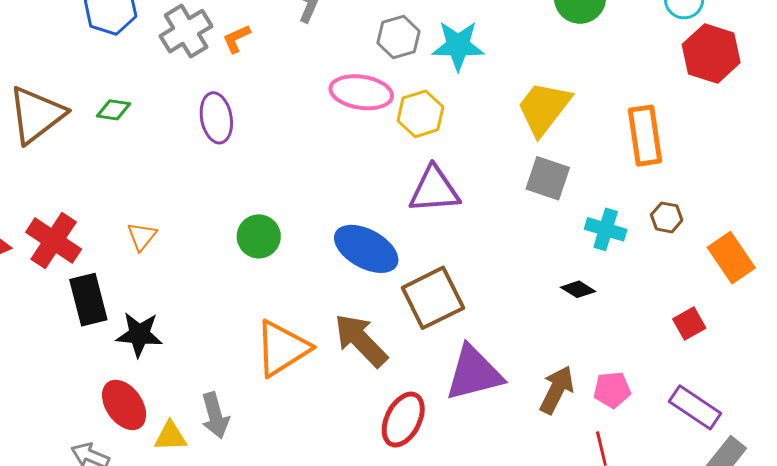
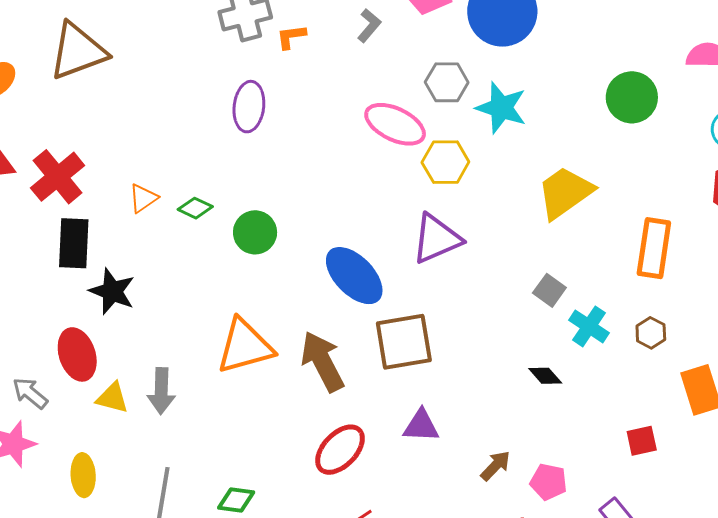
green diamond: (113, 110) -> (195, 208), moved
gray square: (548, 178) -> (549, 290), moved, size x0.7
purple triangle: (434, 190) -> (437, 239), turned -36
purple triangle: (474, 373) -> (421, 426), size x0.6
brown arrow: (557, 390) -> (495, 466), size x0.7

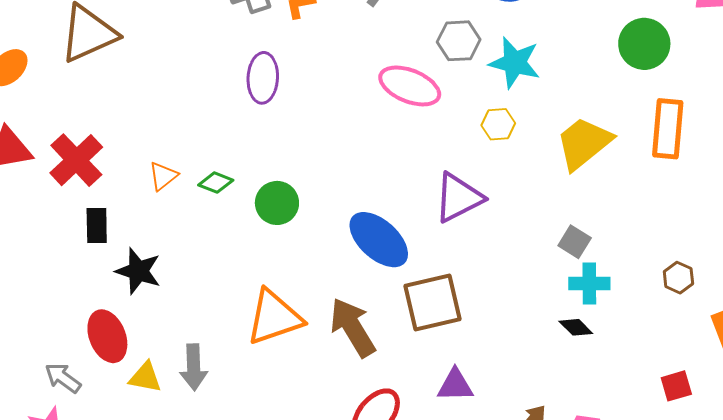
yellow hexagon: (445, 162) -> (498, 124), moved, size x0.7
black rectangle: (74, 243) -> (97, 226), size x0.7
orange rectangle: (654, 248) -> (668, 129), moved
cyan cross: (589, 326) -> (589, 283), moved, turned -30

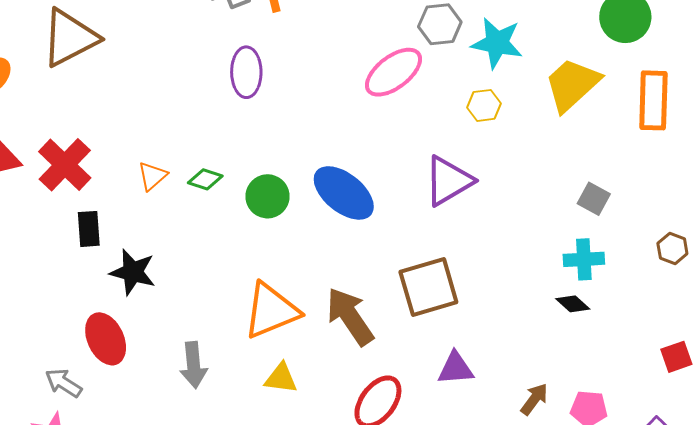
pink ellipse: (410, 86) -> (393, 72), turned -56
yellow trapezoid: (584, 143) -> (572, 85), moved
blue ellipse: (379, 240) -> (344, 193), moved
gray square: (575, 242) -> (594, 199), moved
yellow triangle: (145, 377) -> (281, 378), moved

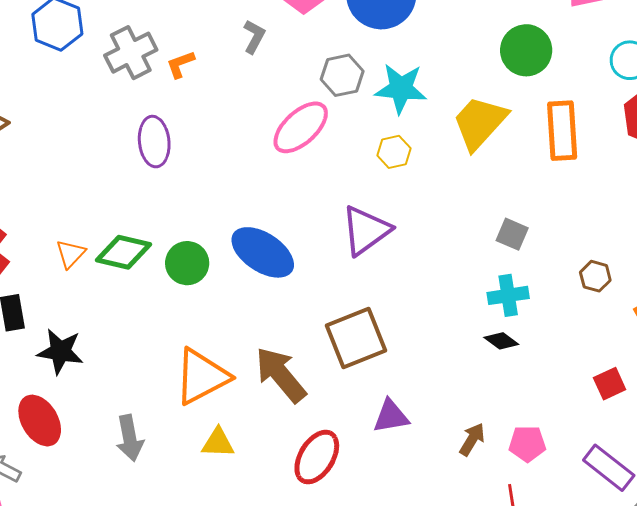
green diamond: (205, 179) -> (124, 252), size x1.6

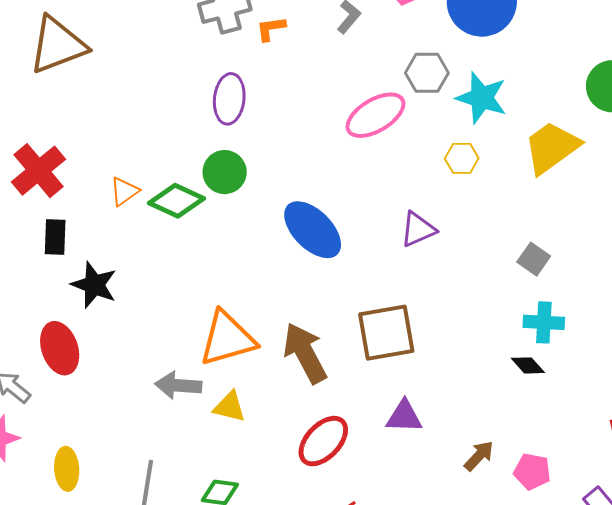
purple triangle: (366, 230) -> (418, 229), size x0.7
gray square: (512, 234) -> (534, 259), moved
green circle: (187, 263) -> (225, 172), moved
gray arrow: (130, 438) -> (178, 385), moved, turned 93

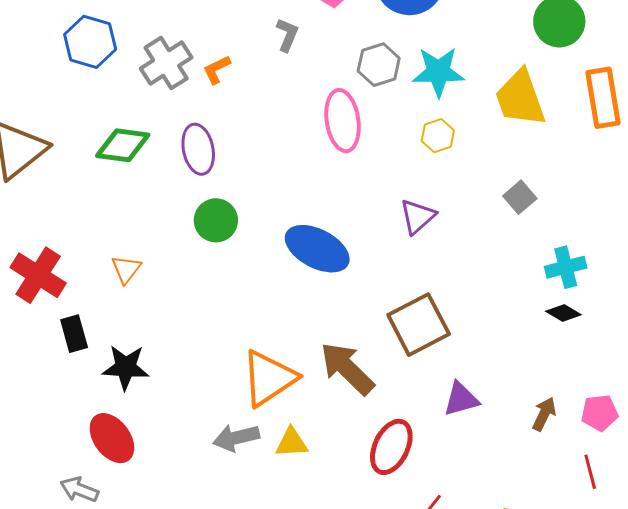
pink ellipse: (375, 115) -> (343, 121), turned -50
yellow trapezoid: (552, 147) -> (520, 98), turned -56
green diamond: (176, 201) -> (123, 145), moved
gray square: (534, 259) -> (520, 197), moved, turned 32

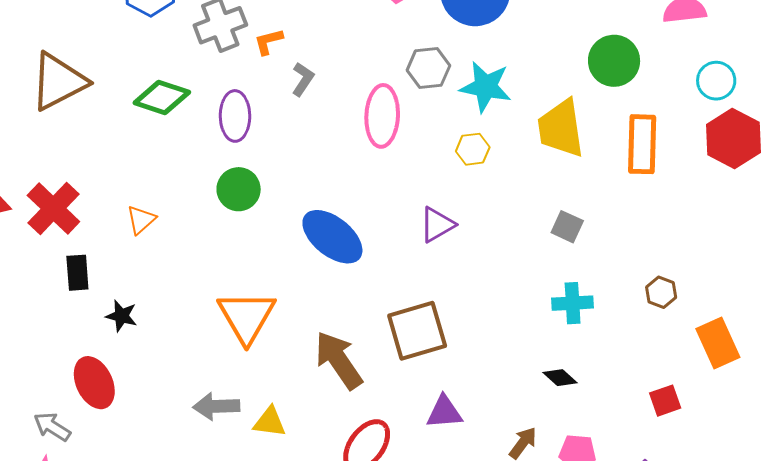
gray L-shape: (287, 35) -> (303, 79), moved
gray square: (520, 197) -> (567, 227), moved, turned -36
black diamond: (563, 313) -> (560, 378), moved
black star: (126, 367) -> (121, 316), size x0.7
orange triangle: (269, 378) -> (247, 317), moved, turned -38

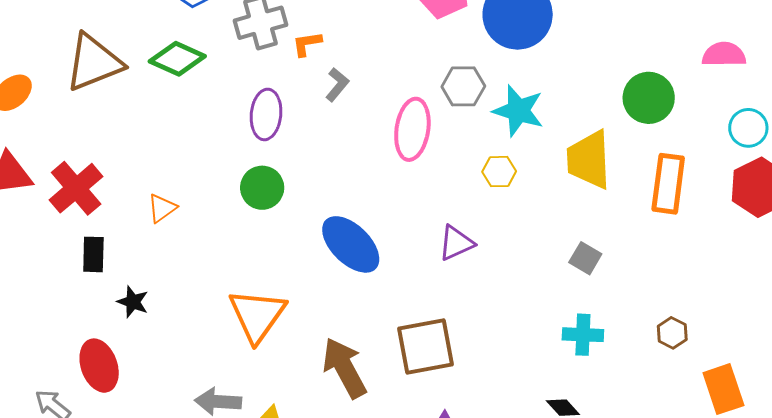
green diamond: (162, 98) -> (177, 59), moved

